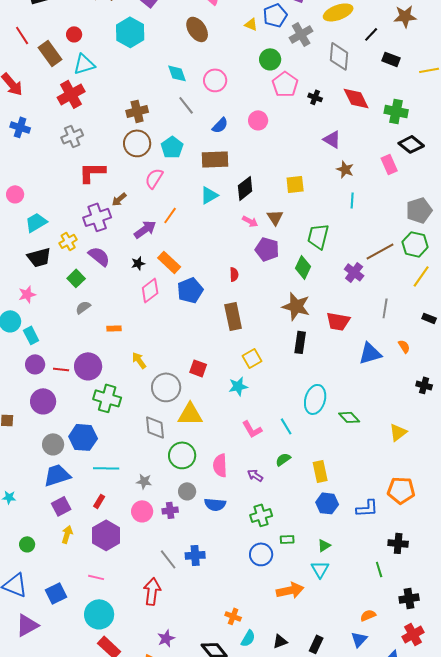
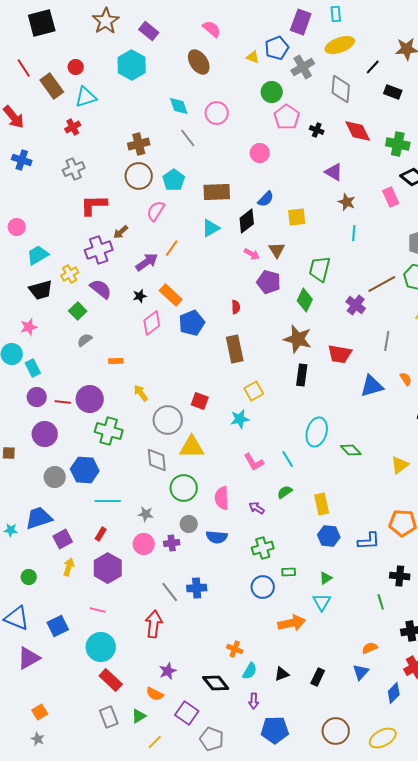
red cross: (71, 94) -> (73, 127), size x0.6
blue semicircle: (220, 125) -> (266, 199), moved
blue trapezoid: (57, 475) -> (39, 518), moved

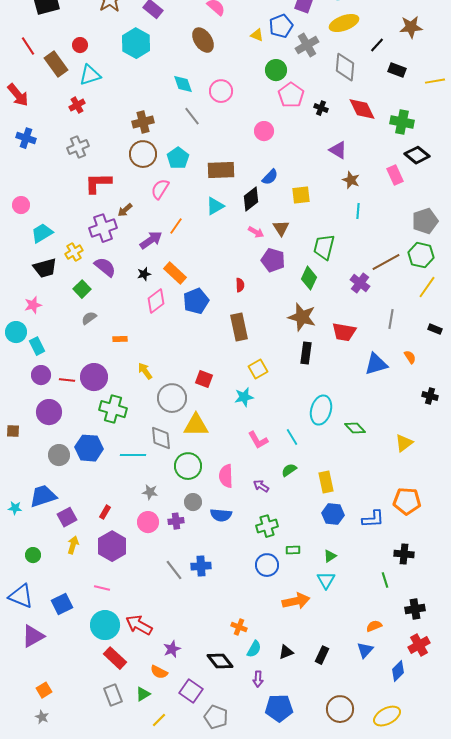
cyan line: (108, 501) -> (133, 455), moved
red arrow: (154, 624) -> (139, 625), moved, turned -68

